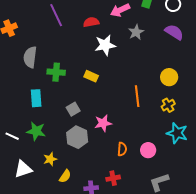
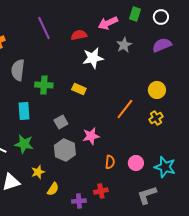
purple semicircle: (174, 32) -> (162, 45), turned -54
orange line: (137, 96) -> (125, 109), turned 45
cyan star: (177, 133) -> (165, 167), moved

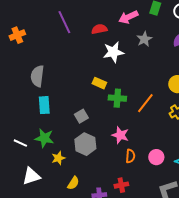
gray semicircle: (18, 70) -> (37, 76), moved
green cross: (44, 85) -> (117, 98), moved
pink star: (91, 136) -> (120, 135), moved, turned 30
yellow star: (38, 172) -> (58, 158), moved

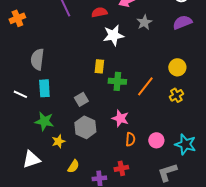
yellow rectangle: (99, 83) -> (99, 66), turned 72
white line: (20, 143) -> (20, 94), moved

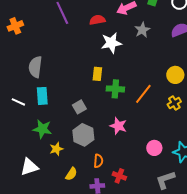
orange semicircle: (130, 139) -> (98, 161), moved
red cross: (121, 168) -> (119, 176), turned 32

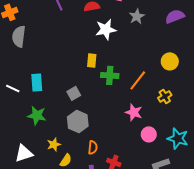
gray semicircle: (35, 67) -> (19, 36), moved
yellow cross: (174, 103) -> (165, 96), moved
pink star: (118, 126) -> (134, 112), moved
yellow star: (56, 149) -> (54, 144), moved

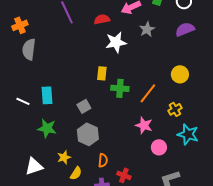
cyan star: (178, 138) -> (188, 134), moved

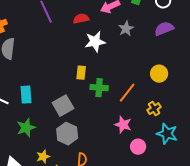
gray square: (84, 106) -> (63, 106), size x1.5
green star: (47, 128) -> (26, 128), turned -30

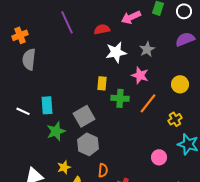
gray star: (126, 29) -> (147, 49), moved
pink star: (123, 125) -> (140, 75), moved
green star: (26, 128) -> (56, 131), moved

